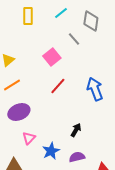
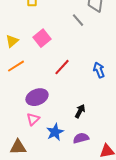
pink square: (52, 57) -> (42, 38), moved
blue arrow: (95, 89) -> (99, 70), size x0.7
purple ellipse: (19, 112) -> (37, 97), moved

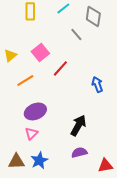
orange line: (16, 66) -> (25, 80), moved
red line: (62, 67) -> (60, 68), moved
black arrow: (80, 111) -> (78, 125), size x1.5
blue star: (55, 132) -> (39, 160), moved

